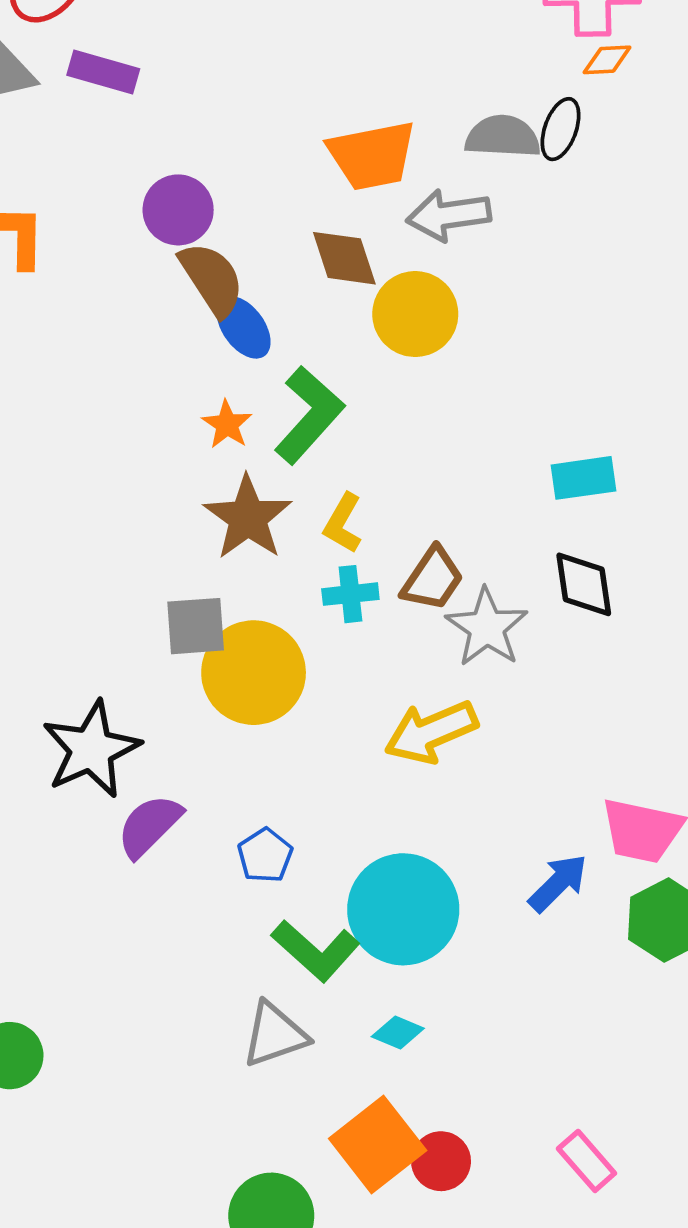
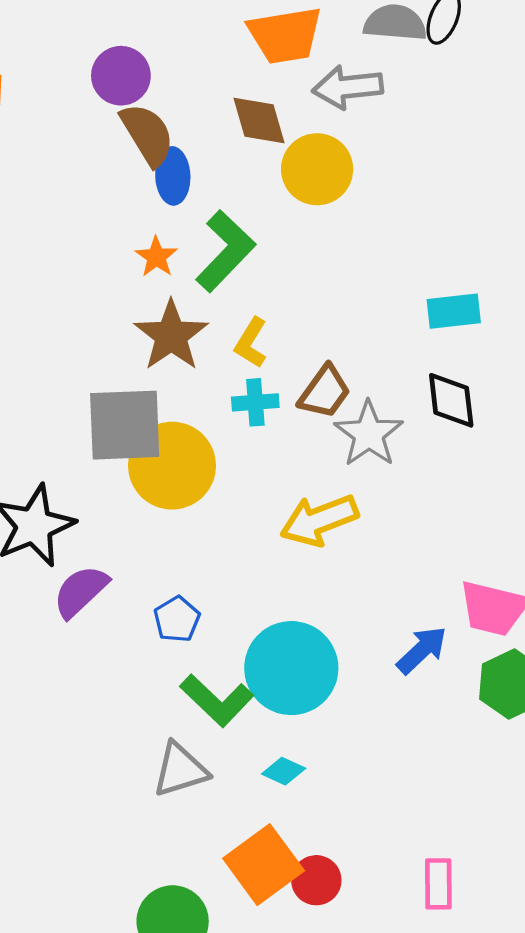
blue ellipse: (244, 327) -> (173, 176), turned 32
gray square: (196, 626) -> (125, 425), size x1.5
pink rectangle: (587, 1161) -> (438, 884), turned 39

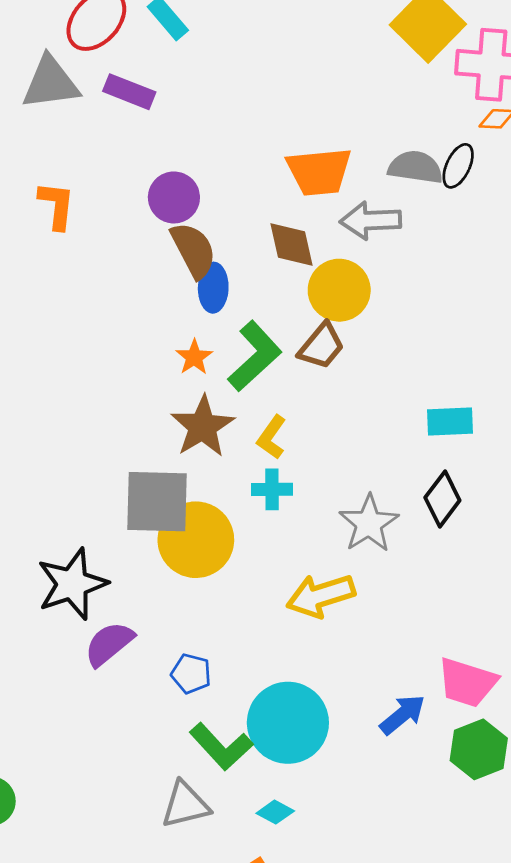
brown trapezoid: (325, 392) -> (321, 346), moved
black diamond: (451, 400) -> (442, 499), turned 40
blue pentagon: (177, 619) -> (191, 674), turned -30

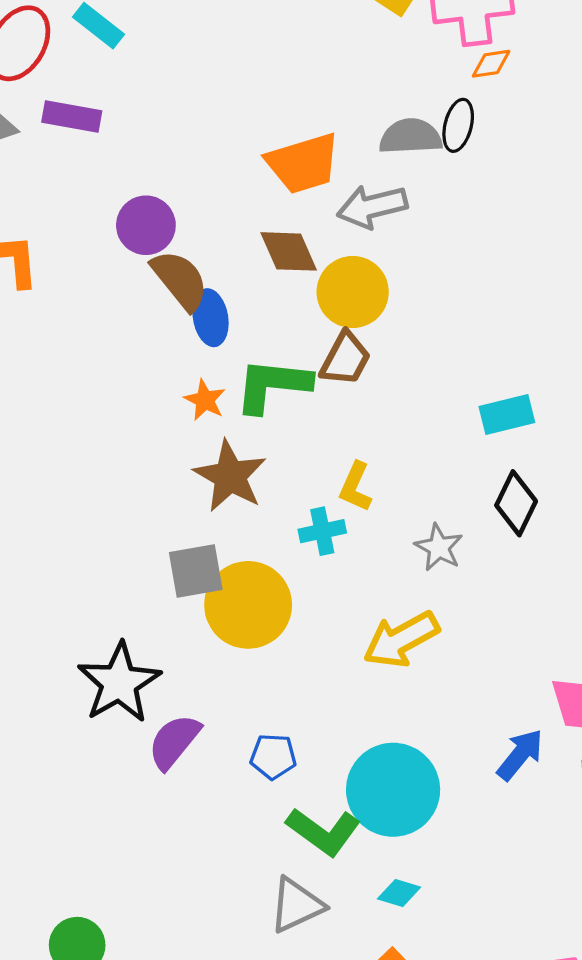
green L-shape: (255, 356) -> (273, 385), turned -120
yellow L-shape: (272, 437) -> (355, 487), moved
gray square: (157, 502) -> (196, 571), size x0.7
gray star: (369, 523) -> (439, 547), size x0.7

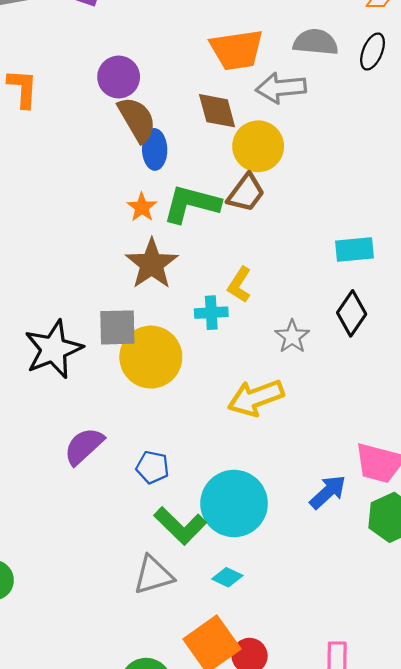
black ellipse: (458, 125) -> (373, 51), moved
black star: (119, 683) -> (53, 349), moved

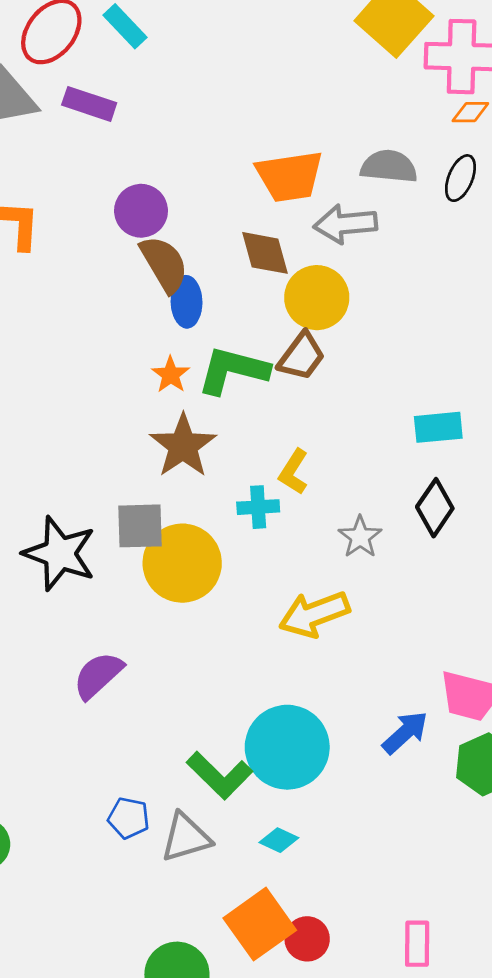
black star: (53, 349) -> (60, 554), turned -30
blue pentagon: (153, 467) -> (129, 818), moved

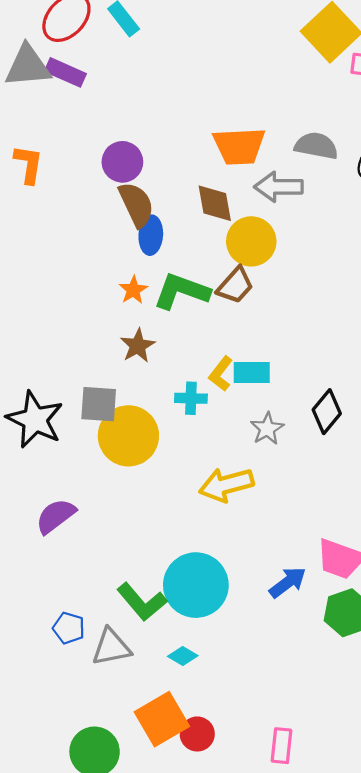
purple rectangle: (89, 104) -> (65, 72), moved
cyan rectangle: (438, 427) -> (252, 373), moved
brown star: (183, 446) -> (138, 346), size x0.7

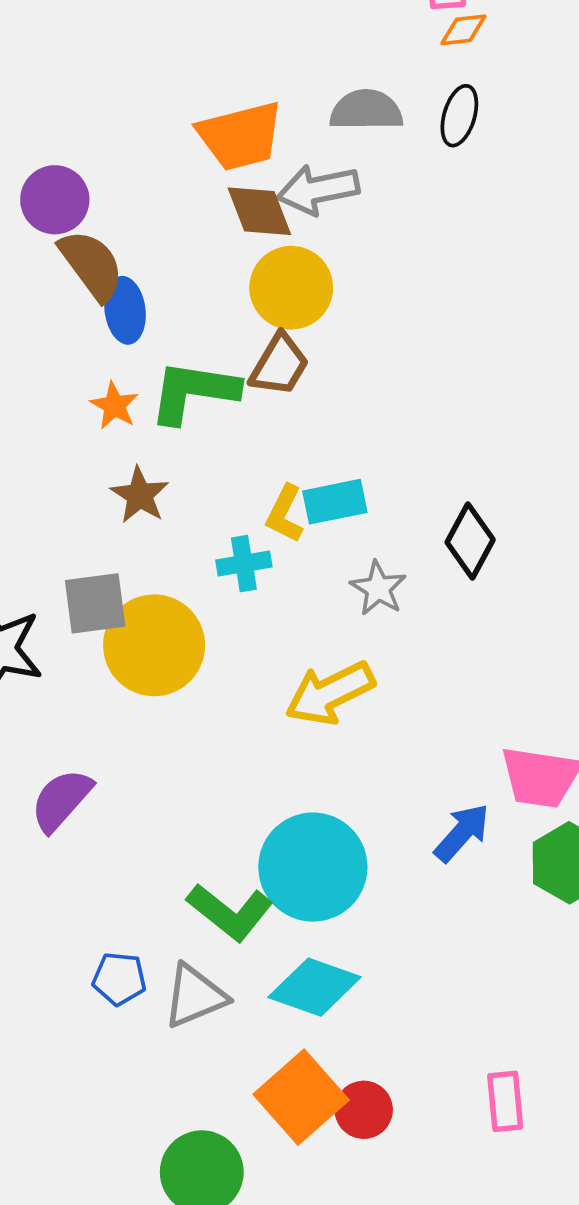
brown diamond: (215, 203) -> (259, 211), moved
cyan diamond: (183, 656) -> (315, 987), size x1.8

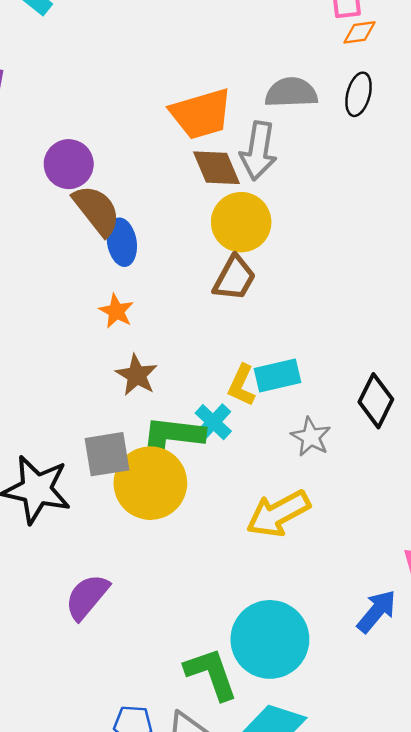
gray arrow: (318, 190) -> (258, 151), turned -68
green L-shape: (194, 392) -> (171, 438), moved
cyan cross: (244, 564) -> (213, 422), turned -36
green L-shape: (230, 912) -> (211, 674), turned -146

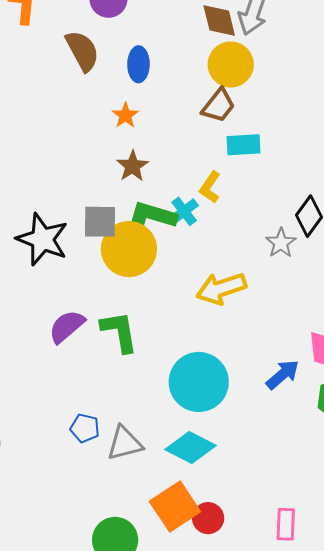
brown semicircle: (97, 210) -> (82, 51), moved
cyan rectangle: (277, 375) -> (243, 145), moved
gray star: (311, 437) -> (281, 243), moved
green L-shape: (211, 674) -> (119, 332), moved

